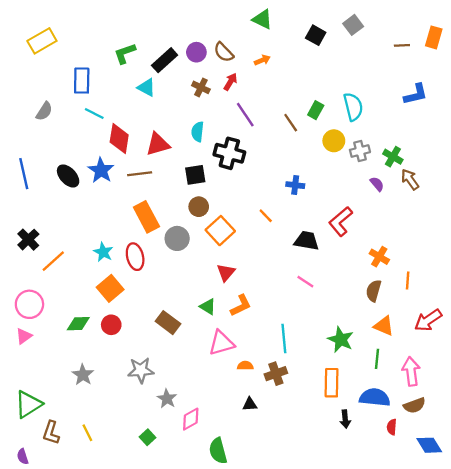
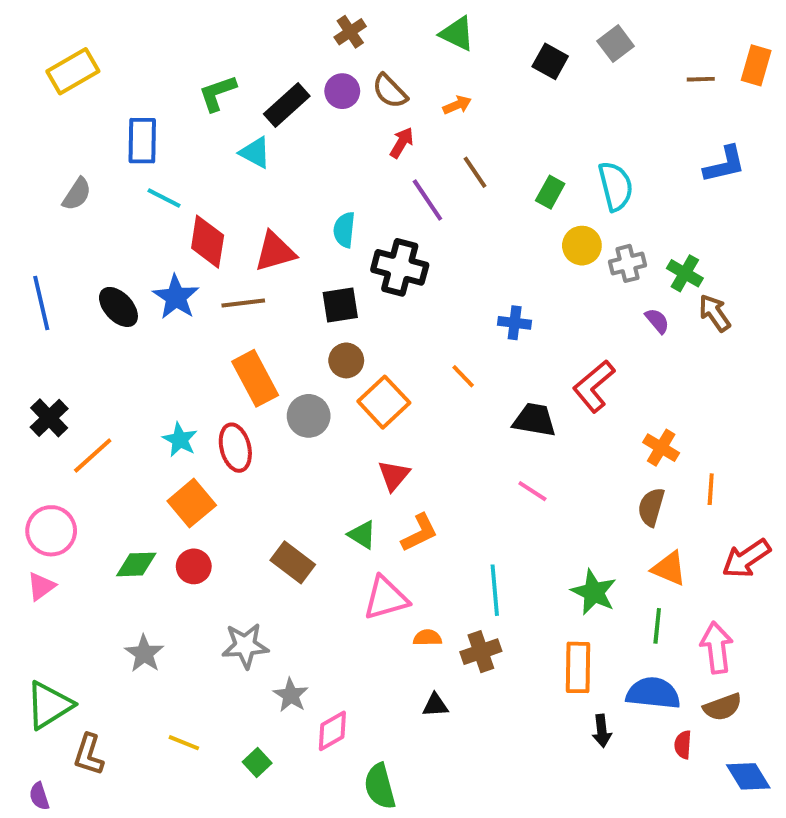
brown cross: (201, 87) -> (350, 32), moved, turned 30
brown line: (291, 123) -> (475, 172), moved
yellow line: (87, 433) -> (184, 743), moved, turned -42

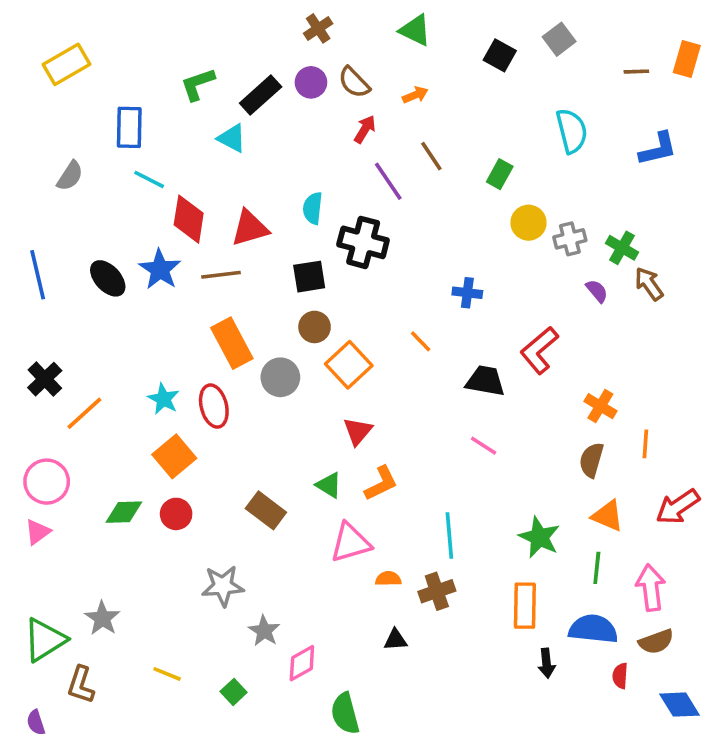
cyan semicircle: (616, 186) -> (572, 131), moved
gray star: (144, 654) -> (102, 618), moved

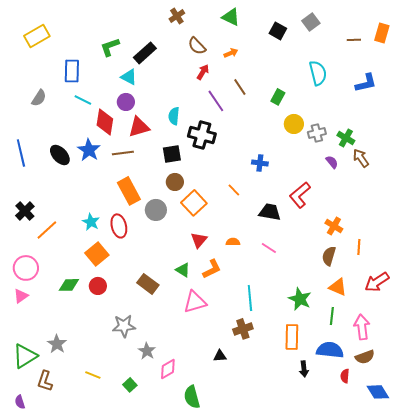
purple circle: (311, 82) -> (126, 102), moved
orange semicircle: (388, 579) -> (233, 242), moved

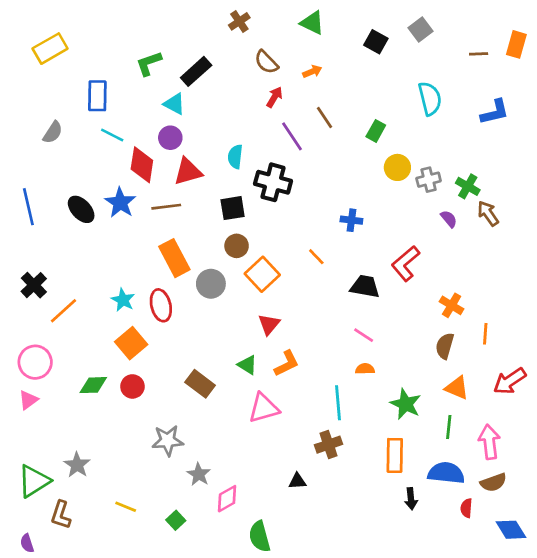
orange semicircle: (233, 242) -> (365, 369), moved

